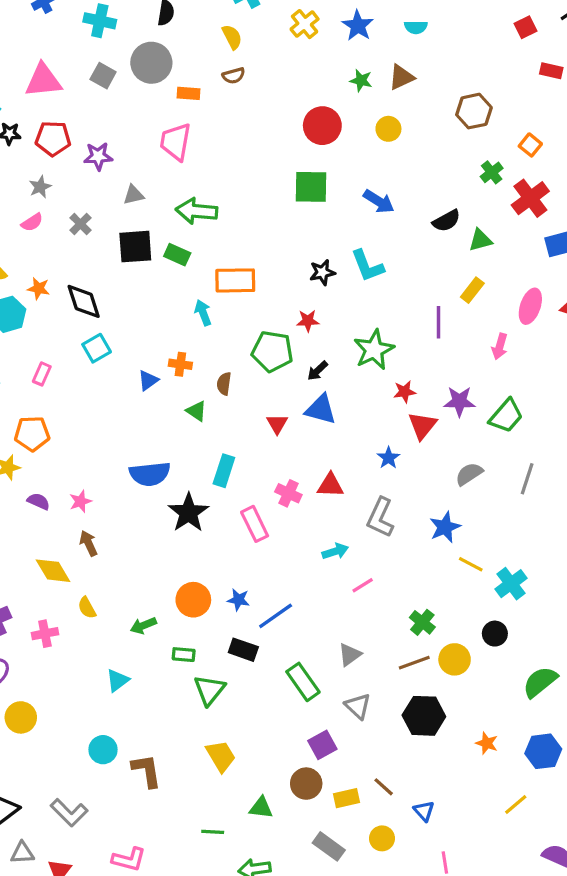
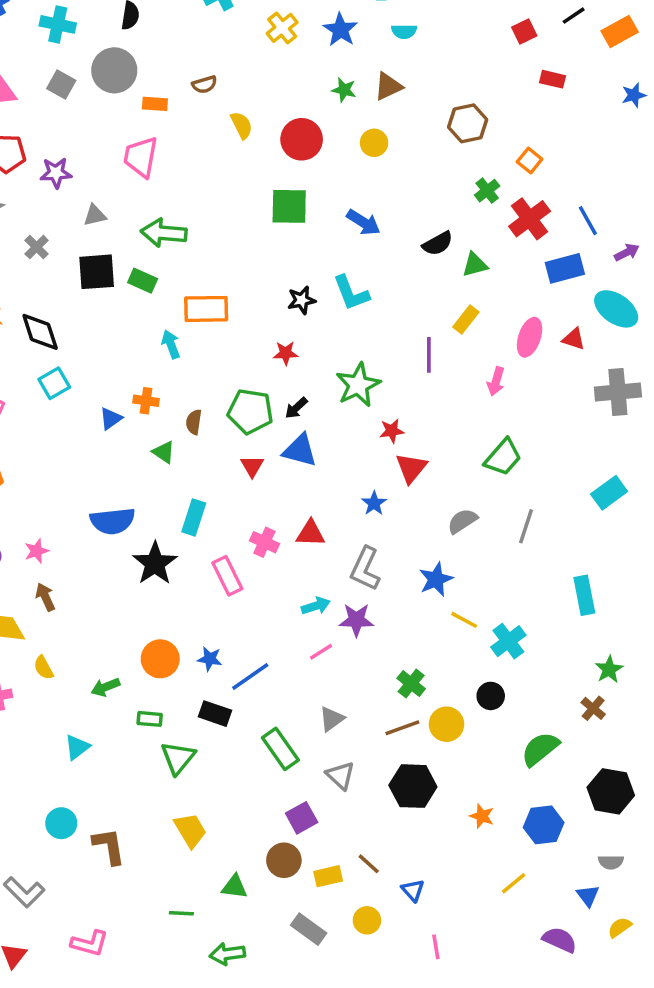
yellow semicircle: (232, 37) -> (242, 125), moved
green pentagon: (272, 351) -> (250, 411), moved
purple star: (459, 401) -> (356, 620), moved
pink line: (363, 585) -> (321, 652), moved

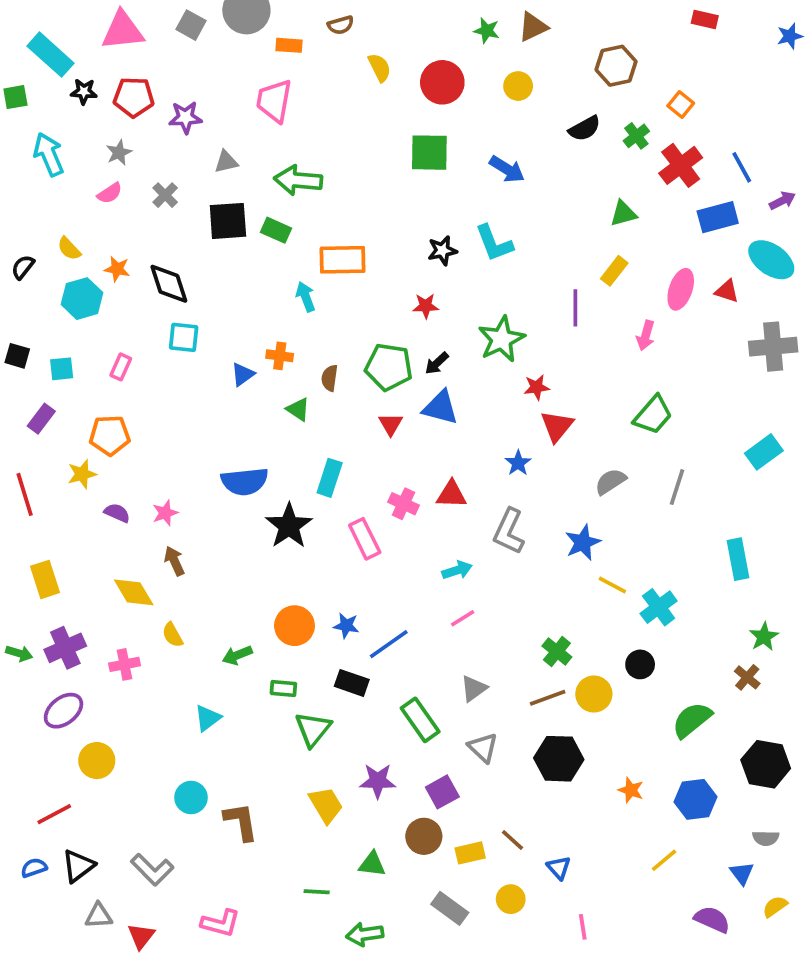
black semicircle: (438, 244) -> (585, 129), moved
cyan square: (54, 383) -> (184, 337), turned 36
purple star: (356, 620) -> (378, 781), moved

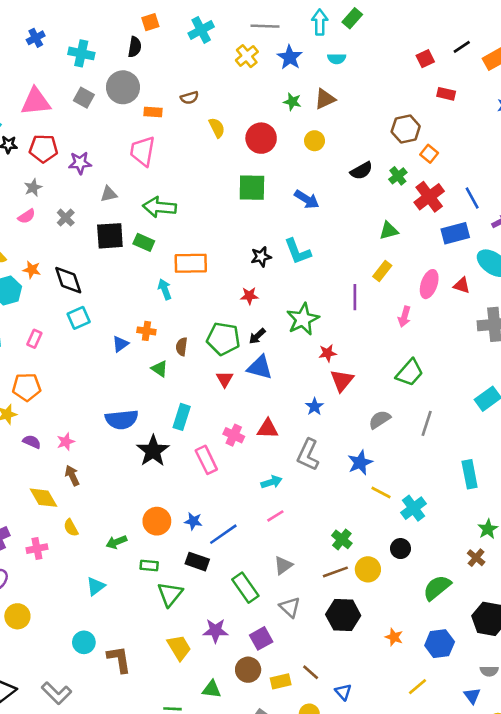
brown hexagon: (616, 66) -> (406, 129), moved
cyan square: (184, 337) -> (79, 318), turned -30

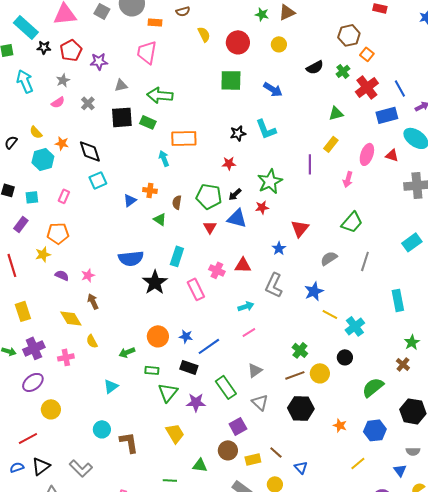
red pentagon: (44, 149) -> (71, 50), turned -30
red star: (328, 353) -> (262, 207), moved
purple star: (215, 631) -> (196, 402), moved

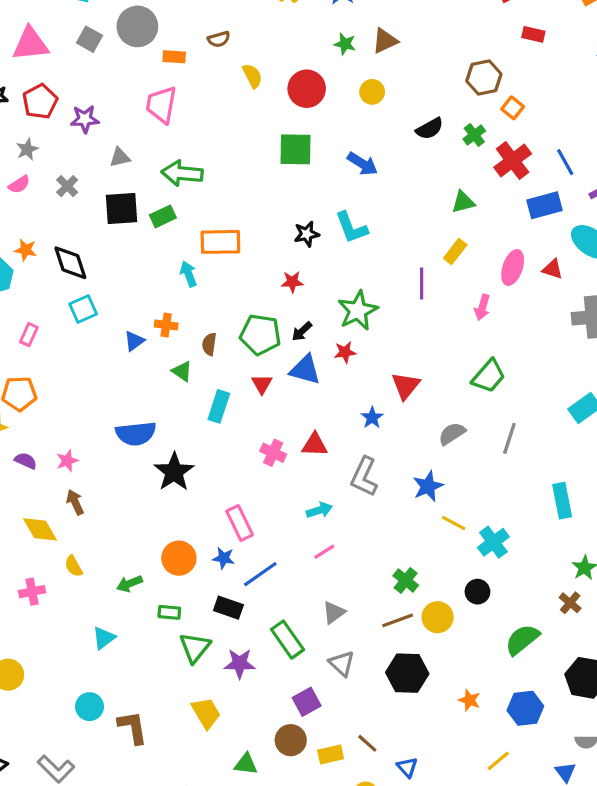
green rectangle: (148, 122) -> (163, 216), turned -49
cyan rectangle: (177, 256) -> (219, 406), moved
pink rectangle: (196, 289) -> (240, 523), moved

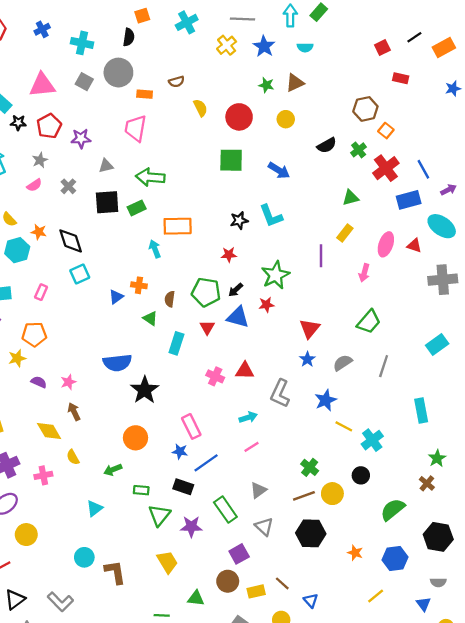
blue star: (372, 418) -> (307, 359), moved
orange circle: (179, 558) -> (136, 438), moved

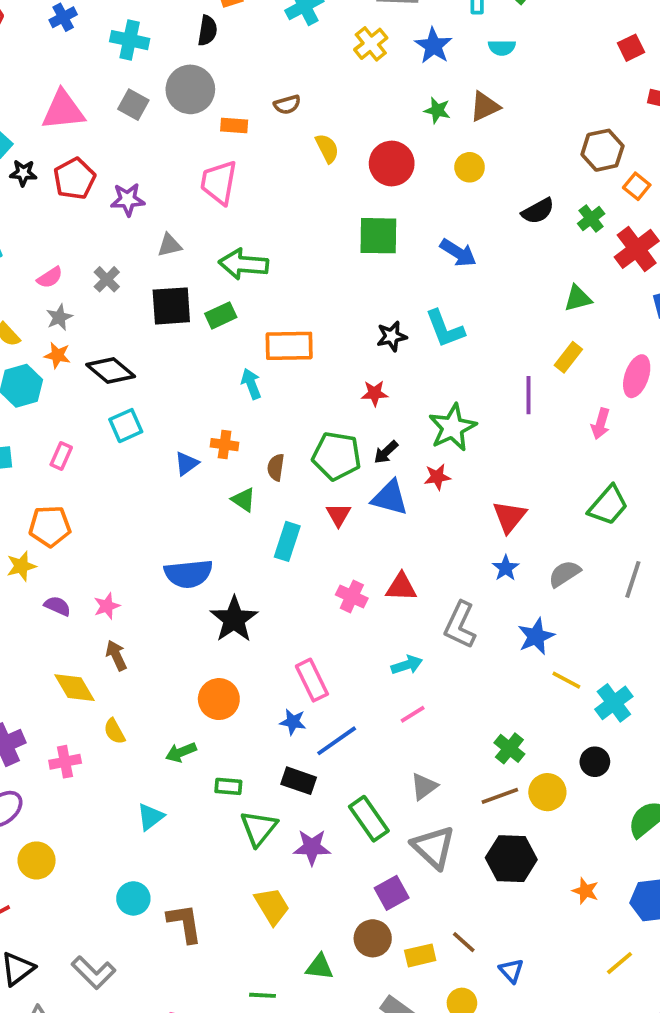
gray star: (40, 160) -> (59, 317), moved
black diamond: (71, 241) -> (111, 370), turned -32
gray triangle: (264, 527) -> (433, 847), size x1.4

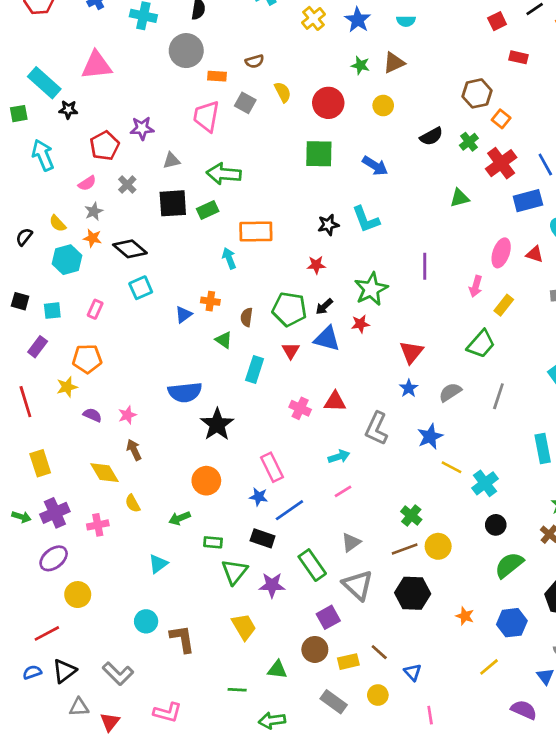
gray square: (133, 105) -> (245, 103), moved
red pentagon: (75, 179) -> (105, 146), moved
yellow rectangle: (568, 357) -> (504, 305), moved
black circle: (595, 762) -> (496, 525), moved

